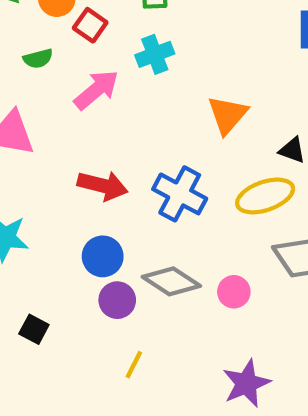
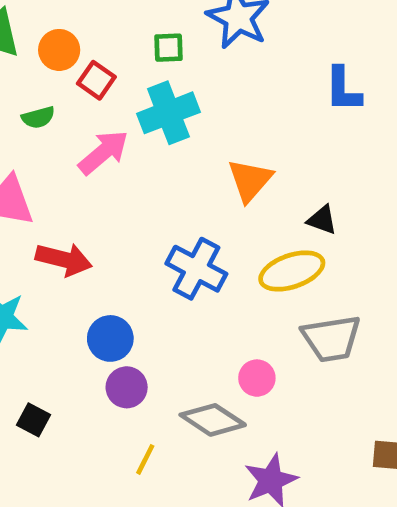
cyan cross: (155, 54) -> (168, 113), size x1.4
red arrow: (103, 186) -> (64, 259), moved
gray diamond: (171, 281) -> (213, 420), moved

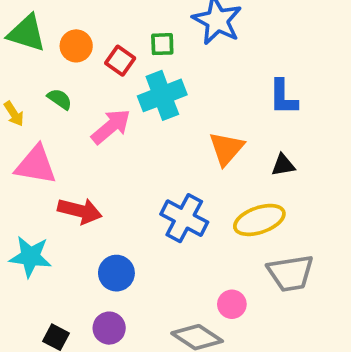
red square: (96, 80) -> (120, 61), moved
blue L-shape: (343, 90) -> (283, 97), moved
green semicircle: (38, 117) -> (60, 99), turned -130
black triangle: (322, 220) -> (283, 165), moved, turned -30
purple circle: (127, 387) -> (109, 328), moved

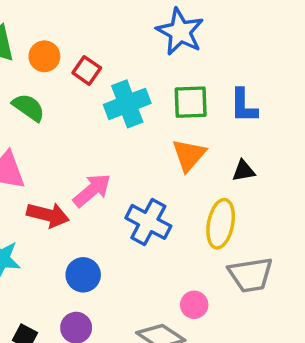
green square: (162, 44) -> (191, 102), moved, size x1.5
green semicircle: (60, 99) -> (29, 107), size x1.4
pink arrow: (111, 127) -> (92, 190), moved
yellow ellipse: (259, 220) -> (221, 224), turned -60

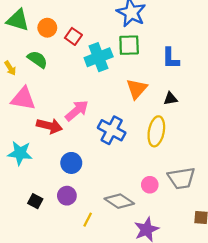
green square: (191, 102) -> (129, 45), moved
gray trapezoid: (251, 275) -> (181, 178), moved
pink circle: (194, 305) -> (150, 185), moved

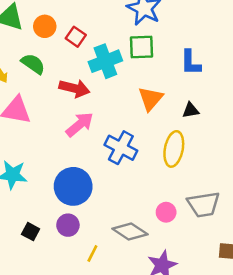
red arrow: (49, 126) -> (74, 88), moved
blue circle: (71, 163) -> (73, 186), size x1.5

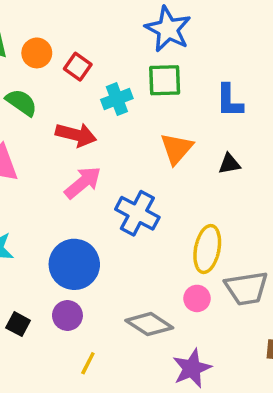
cyan cross: (105, 61) -> (117, 99), size x0.7
yellow ellipse: (174, 149) -> (207, 249), moved
yellow line: (92, 254) -> (88, 363), moved

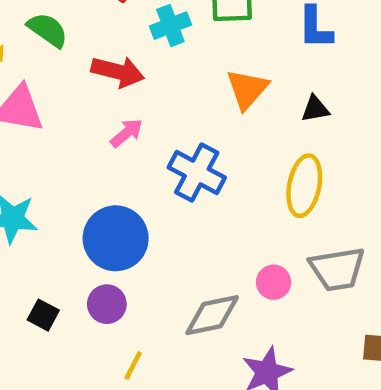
pink arrow: (83, 183) -> (127, 133), size x0.7
yellow ellipse: (207, 249) -> (304, 186), moved
gray diamond: (149, 324) -> (212, 315), turned -45

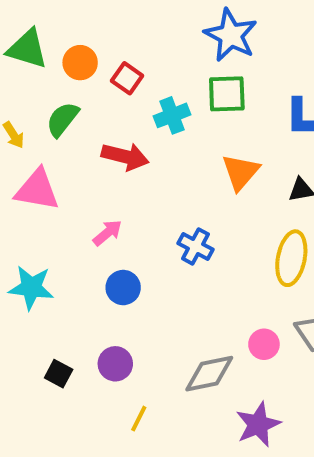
green semicircle: (48, 30) -> (62, 119), turned -87
pink arrow: (127, 133) -> (107, 233), moved
blue cross: (197, 173) -> (195, 246), size x0.7
blue circle: (116, 238) -> (123, 288), moved, size x0.6

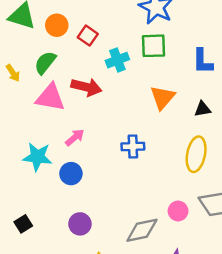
pink triangle: (37, 190) -> (50, 97), moved
blue cross: (195, 246) -> (133, 146), turned -30
cyan star: (31, 288) -> (37, 157), moved
blue circle: (123, 288) -> (71, 174), moved
black square: (59, 374) -> (23, 224), moved, turned 30

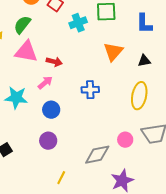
red arrow: (86, 87) -> (54, 62), moved, size x0.7
blue circle: (71, 174) -> (51, 110), moved
purple circle: (80, 224) -> (48, 141), moved

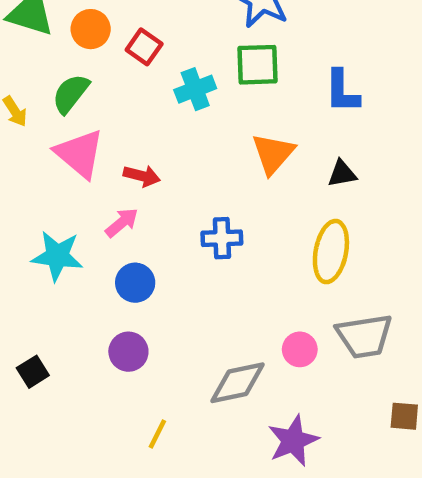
pink triangle: (26, 52) -> (80, 154), turned 30

